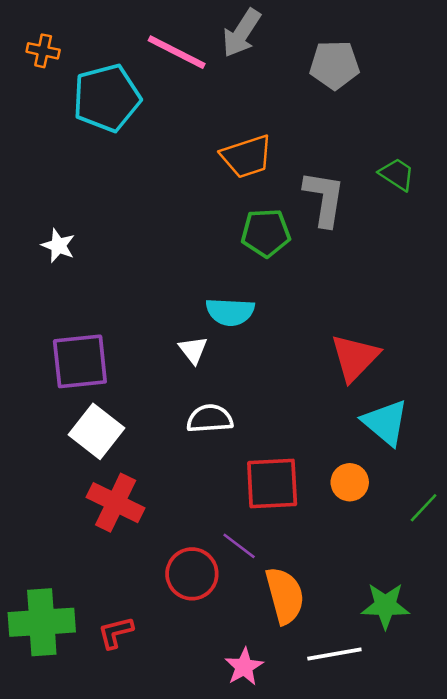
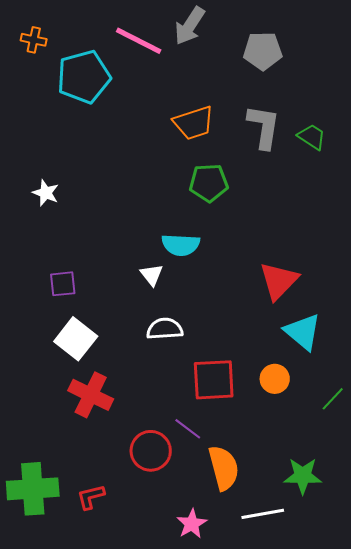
gray L-shape: (324, 198) -> (264, 127), moved
purple square: (80, 361) -> (63, 284), size x0.6

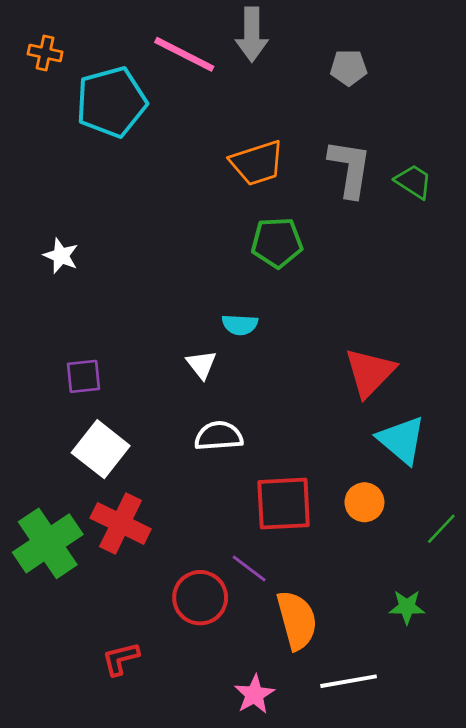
gray arrow: (190, 26) -> (252, 34), turned -33
gray pentagon: (263, 51) -> (349, 68), size x0.7
cyan semicircle: (181, 245) -> (240, 325), size x0.7
green star: (303, 476) -> (407, 607), moved, size x0.7
green cross: (33, 489) -> (48, 543), moved, turned -30

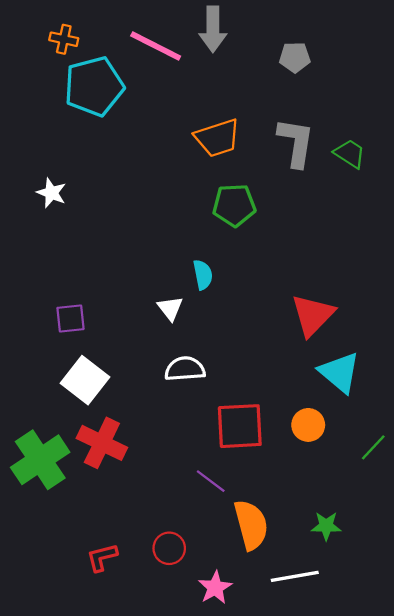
orange cross: (45, 53) -> (64, 39), moved
white star: (61, 256) -> (51, 193), moved
cyan semicircle: (240, 325) -> (203, 275), turned -104
red circle: (200, 598) -> (169, 548), moved, size x0.7
green star: (407, 607) -> (326, 526), moved

